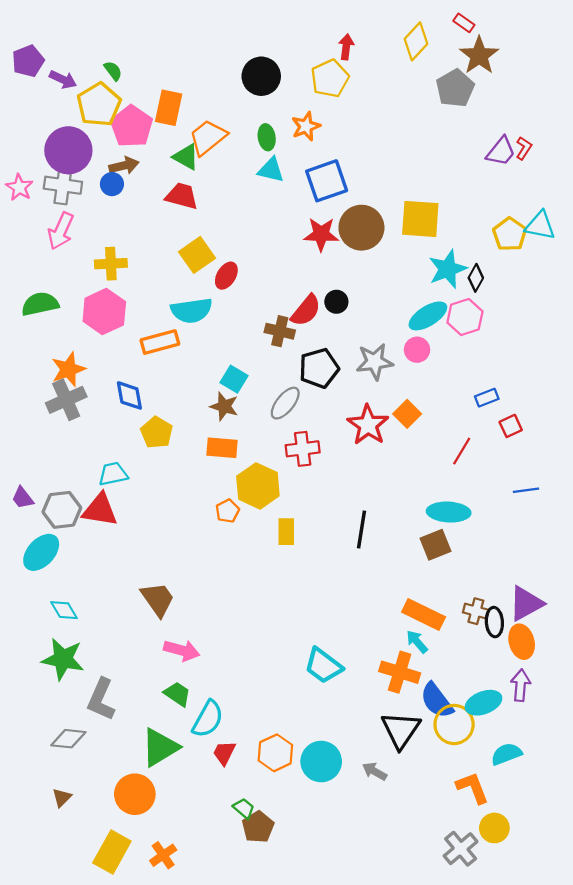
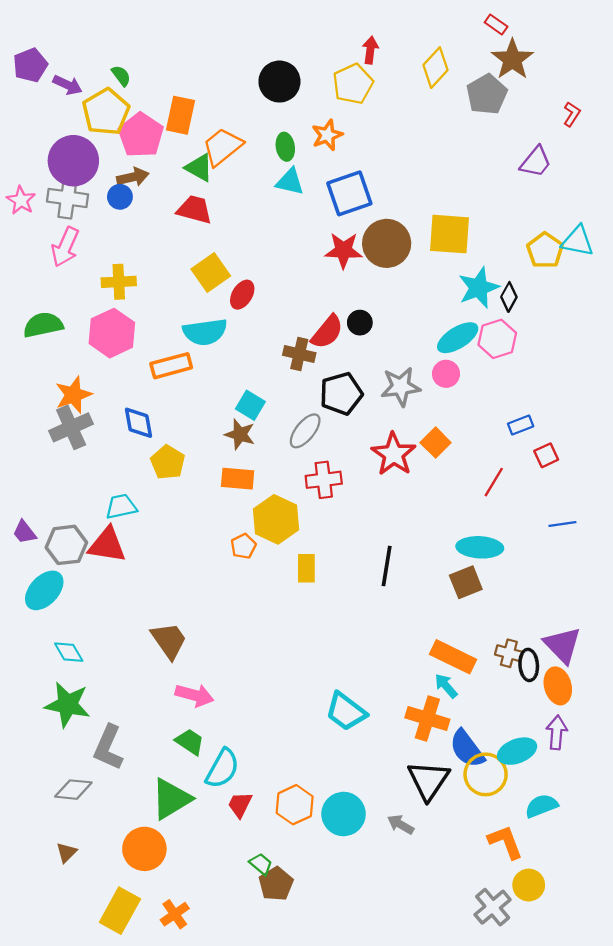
yellow diamond: (416, 41) -> (436, 68), moved
red L-shape: (524, 148) -> (572, 114), moved
purple triangle: (526, 604) -> (562, 645), turned -45

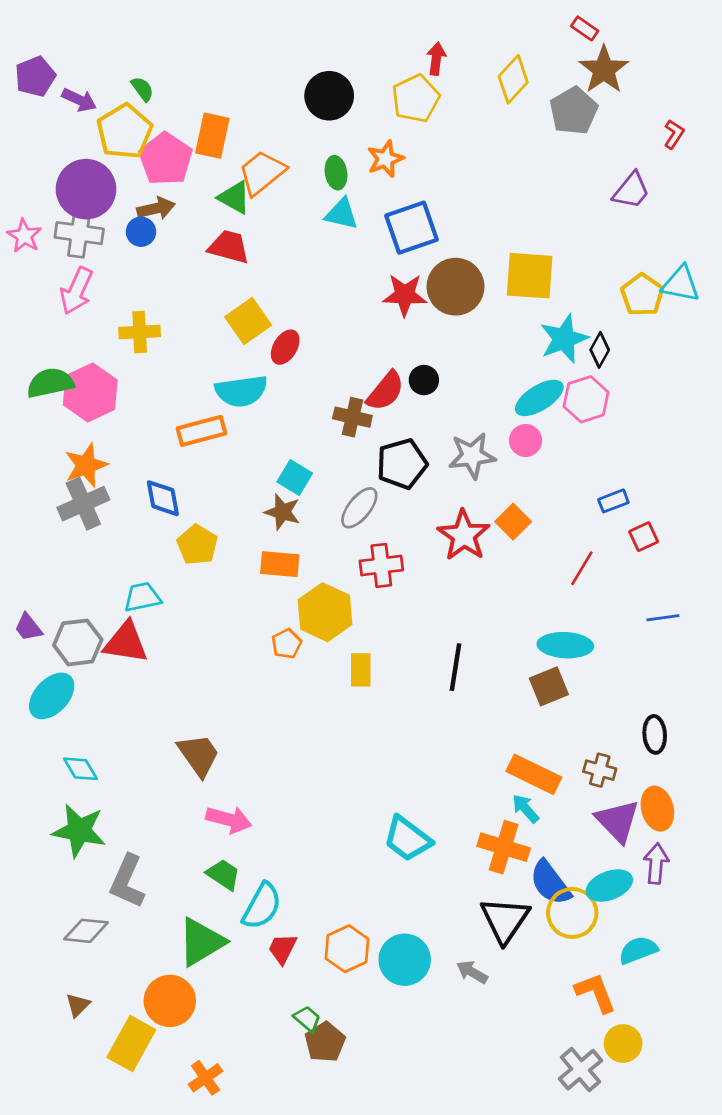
pink hexagon: (112, 333) -> (90, 392), moved
purple triangle: (562, 645) -> (618, 821), moved
black ellipse: (529, 665) -> (655, 734), moved
yellow rectangle: (120, 911) -> (131, 1043), moved

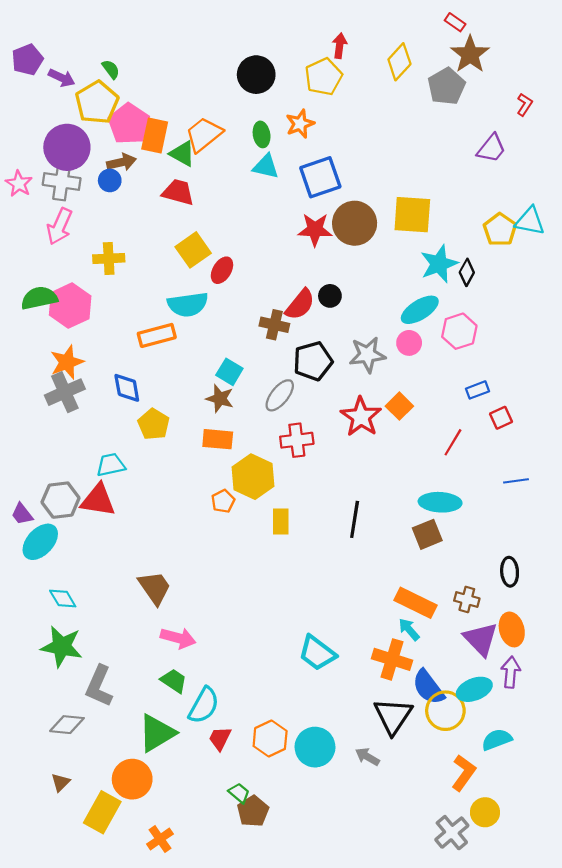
orange rectangle: (212, 136) -> (155, 136), moved
pink hexagon: (586, 399) -> (459, 331), moved
purple trapezoid: (28, 627) -> (22, 514), moved
orange L-shape: (596, 993) -> (464, 773), turned 57

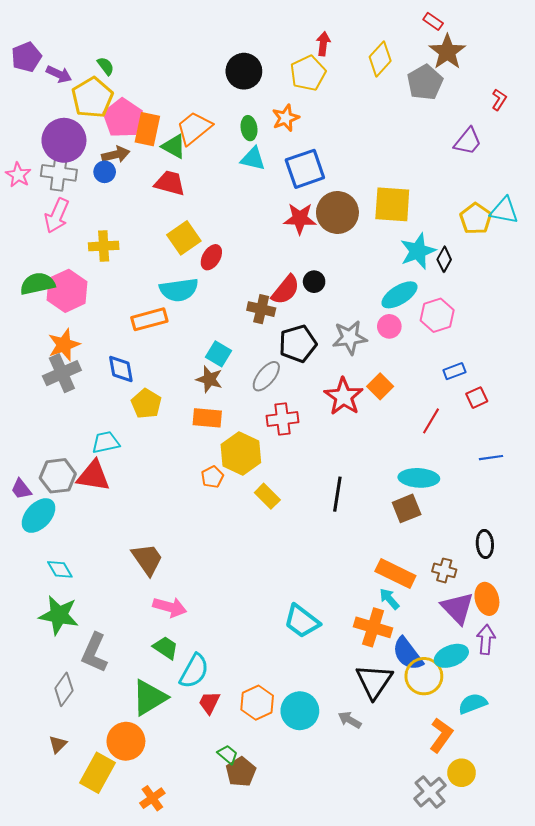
yellow rectangle: (281, 521) -> (267, 496), turned -45
gray diamond: (67, 725) -> (64, 689), turned -60

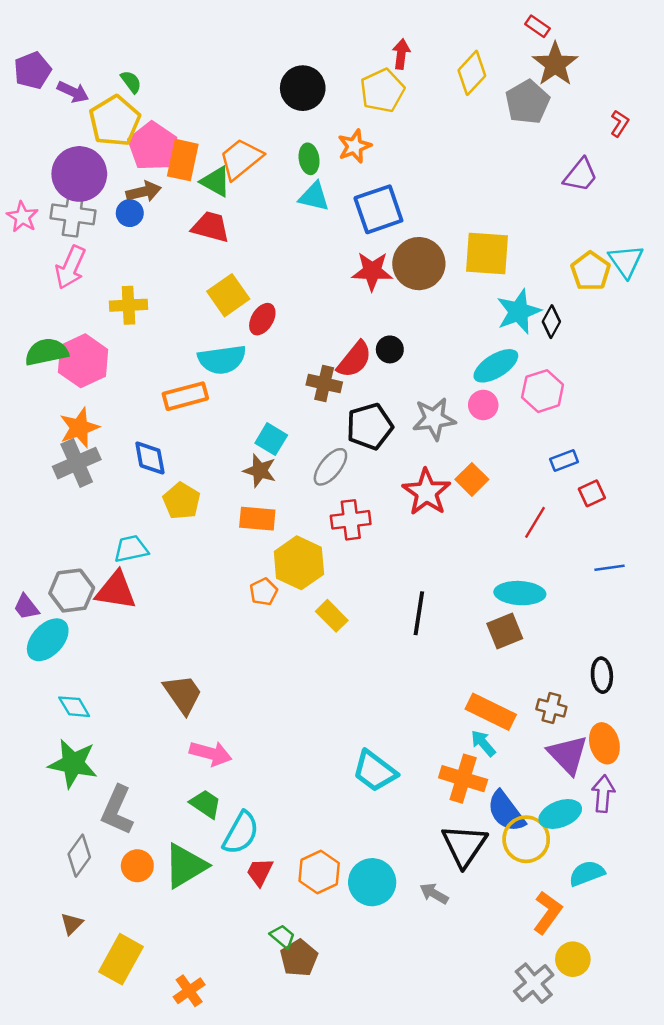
cyan triangle: (504, 210) -> (626, 261), turned 44
orange circle: (126, 741) -> (137, 866), moved, size x0.7

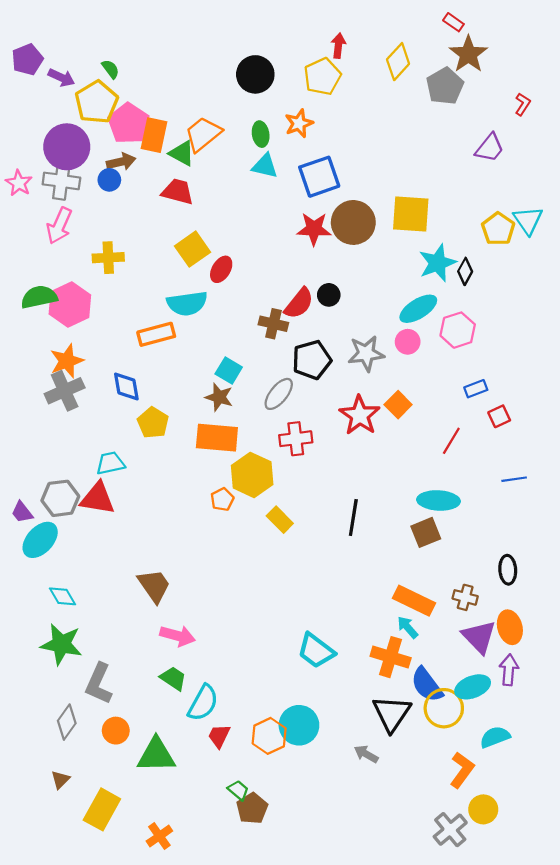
orange rectangle: (257, 519) -> (217, 438), size x1.4
green triangle: (185, 866) -> (156, 755), moved, turned 30
cyan circle: (372, 882) -> (299, 725), moved

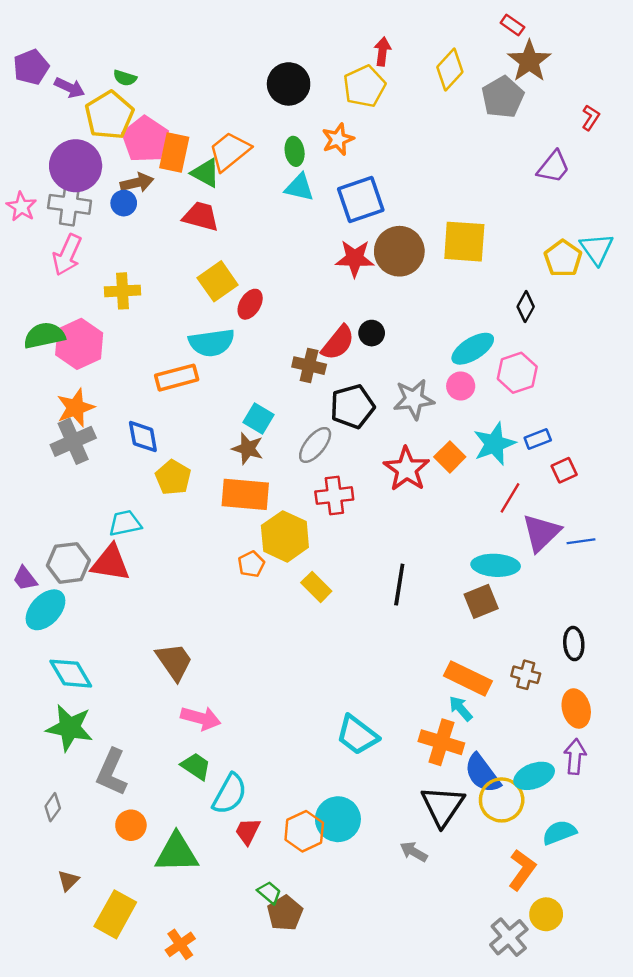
green semicircle: (110, 69) -> (125, 78), turned 144
cyan star: (437, 263) -> (494, 444), moved
cyan diamond: (62, 596) -> (71, 674), size x1.4
purple triangle: (479, 637) -> (541, 533), moved, turned 30
gray diamond: (67, 722) -> (53, 807), moved, size x0.7

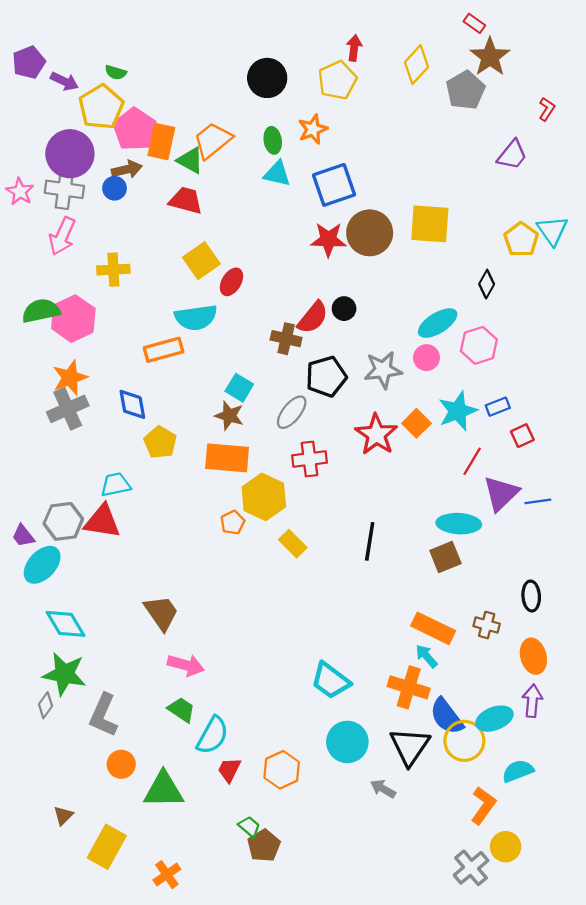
gray diamond: (53, 807) -> (45, 705), moved
cyan circle: (338, 819) -> (347, 742), moved

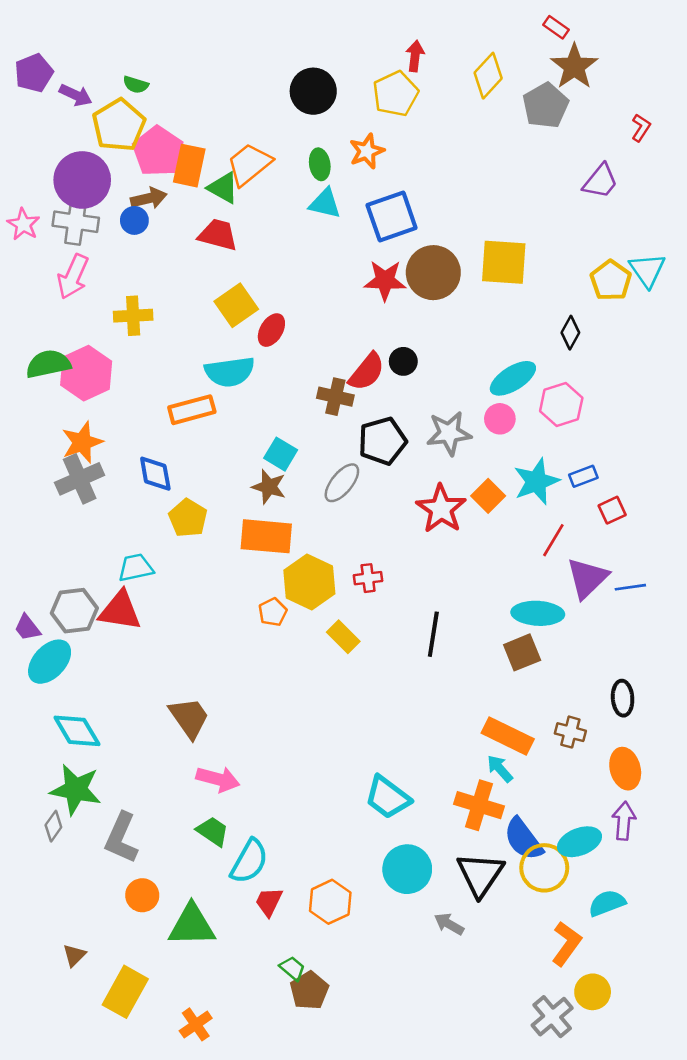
red cross: (309, 459) -> (368, 578), moved, size x0.7

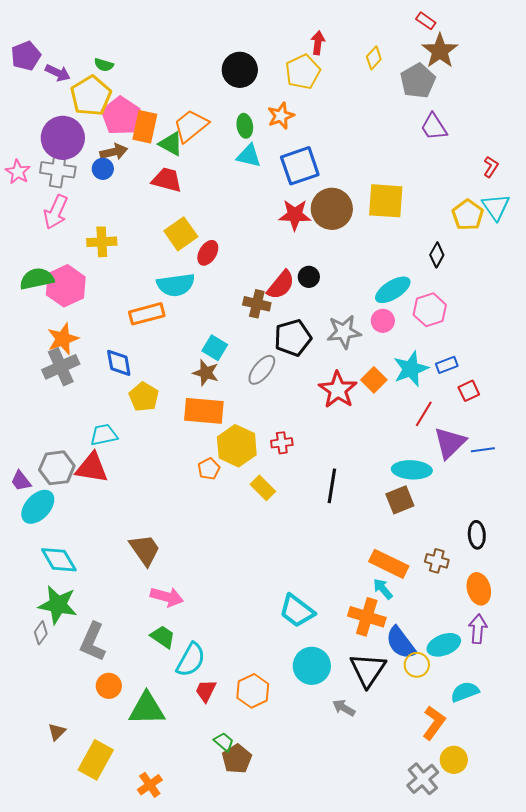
yellow diamond: (488, 76) -> (374, 58), size x0.7
red L-shape: (641, 128) -> (491, 167), moved
purple trapezoid: (600, 181) -> (434, 127), moved, turned 108
yellow circle: (544, 868) -> (417, 665), size x0.7

